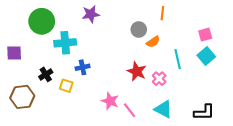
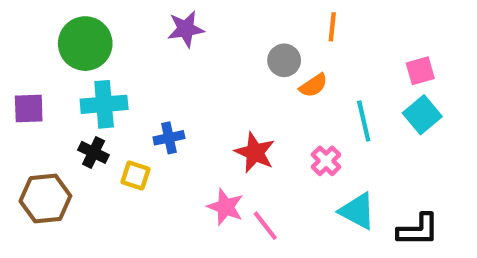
cyan cross: (65, 43) -> (104, 104), moved
red star: (137, 71) -> (255, 152), moved
black cross: (46, 74) -> (94, 152), turned -32
cyan triangle: (163, 109) -> (357, 211), moved

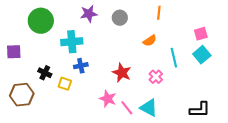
gray circle: (284, 60) -> (120, 18), moved
cyan cross: (104, 104) -> (72, 42), moved
cyan triangle: (357, 211) -> (149, 108), moved

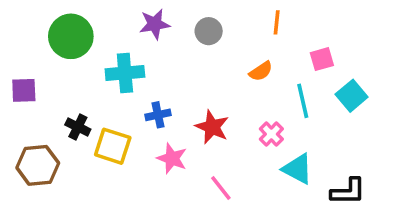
pink square: (201, 34) -> (322, 59), moved
blue cross: (81, 66) -> (158, 115), moved
yellow square: (65, 84) -> (113, 146), size x1.5
pink star: (108, 99) -> (172, 158), moved
cyan triangle: (149, 108) -> (298, 169), moved

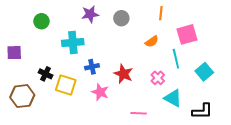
green circle: (71, 36) -> (41, 21), size x0.6
pink square: (322, 59) -> (187, 34), size x1.5
cyan square: (352, 96) -> (204, 72), moved
pink line: (221, 188) -> (139, 113), moved, turned -49

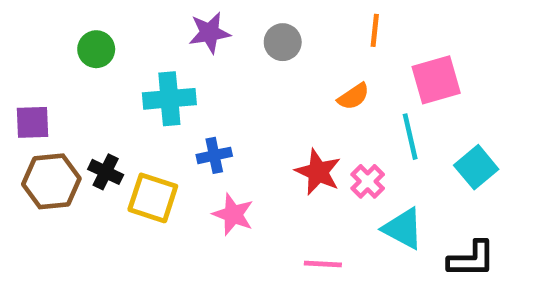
red star: (123, 74) -> (318, 172), moved
brown hexagon: (22, 96) -> (51, 181), moved

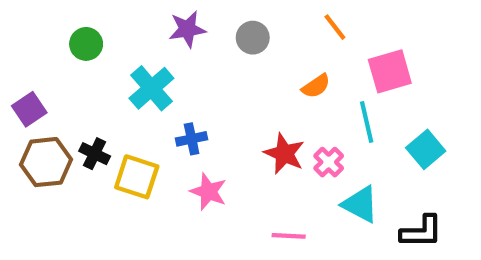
orange line: (375, 30) -> (335, 27), turned -44
cyan cross: (169, 99) -> (151, 88), turned -36
purple square: (32, 122) -> (29, 109), turned -32

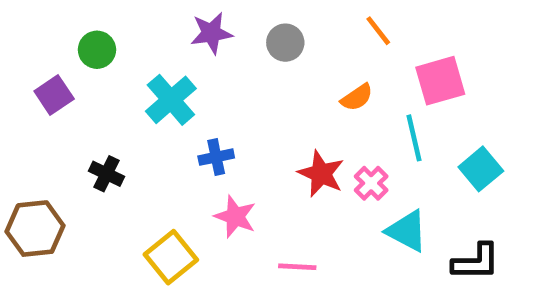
purple square: (29, 109) -> (54, 95), moved
brown hexagon: (46, 162) -> (35, 229), moved
yellow square: (137, 177) -> (171, 257), moved, turned 33
pink line: (289, 236) -> (297, 267), moved

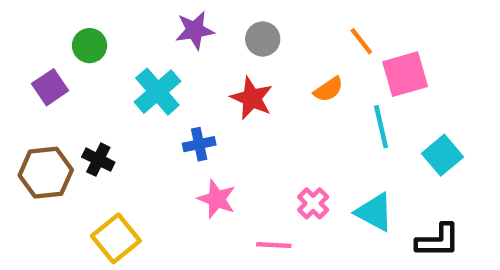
orange line: (378, 31) -> (361, 41), moved
red star: (321, 174) -> (252, 98), moved
pink cross: (371, 183) -> (313, 203), moved
brown hexagon: (35, 229) -> (46, 173), moved
yellow square: (171, 257) -> (116, 238), moved

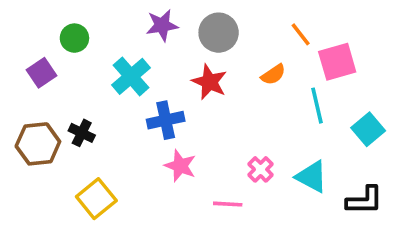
gray circle: (263, 39) -> (219, 33), size x1.4
blue cross: (199, 144) -> (166, 120), size x1.4

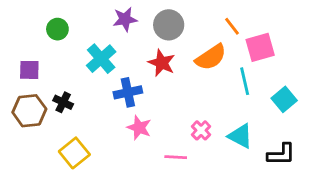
purple square: (42, 73) -> (29, 70), moved, turned 35
orange semicircle: (273, 75) -> (211, 57), size x1.6

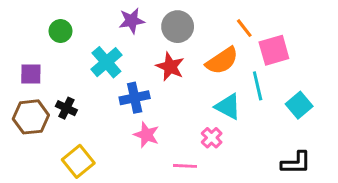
cyan triangle: (240, 136) -> (228, 107), moved

